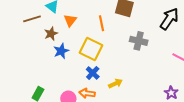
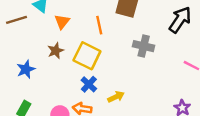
brown star: (51, 34) -> (56, 51), moved
blue star: (61, 51) -> (26, 69), moved

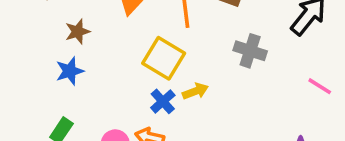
brown star: (56, 51) -> (78, 32), moved
yellow arrow: (116, 97) -> (195, 91), moved

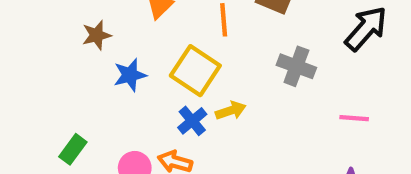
blue star: (70, 71) -> (130, 75), moved
pink line: (320, 86) -> (354, 118), moved, turned -30

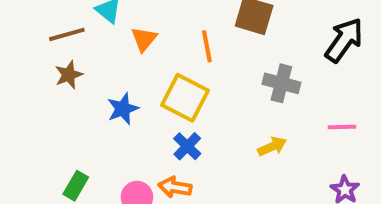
brown star: (97, 35) -> (69, 75), moved
yellow arrow: (231, 111) -> (272, 146), moved

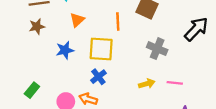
orange triangle: (144, 39) -> (77, 20), moved
yellow square: (185, 98) -> (101, 49), turned -32
pink line: (342, 127) -> (175, 83), moved

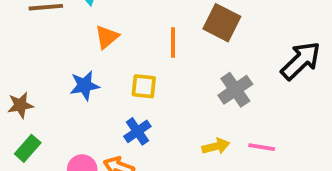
brown star: (37, 27) -> (20, 105), moved
yellow square: (101, 49) -> (144, 86), size x0.6
gray cross: (157, 49) -> (235, 90), turned 30

